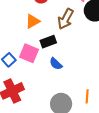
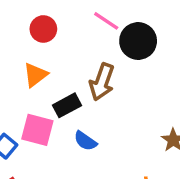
brown arrow: (66, 19) -> (102, 82), moved

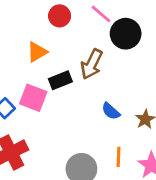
red circle: (43, 29) -> (60, 16), moved
blue semicircle: (85, 141) -> (111, 111), moved

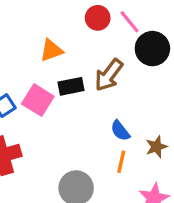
red circle: (60, 16) -> (98, 18), moved
orange line: (119, 157) -> (121, 162), moved

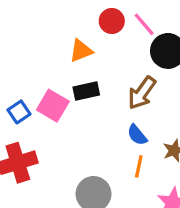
orange triangle: (51, 50) -> (81, 51), moved
brown arrow: (109, 75) -> (142, 93), moved

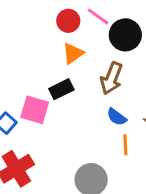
orange triangle: (81, 51) -> (73, 53), moved

